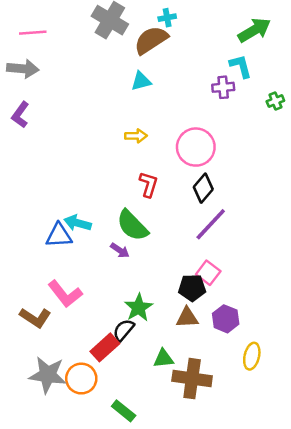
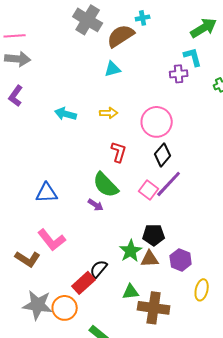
cyan cross: (167, 18) -> (143, 18), moved
pink line: (33, 33) -> (15, 36), moved
cyan arrow: (78, 223) -> (66, 114), moved
pink square: (208, 273) -> (149, 190), moved
green star: (139, 308) -> (131, 251), moved

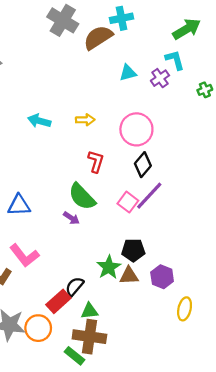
cyan cross: (143, 18) -> (122, 18), size x1.5
cyan triangle: (113, 69) -> (128, 73), moved
purple cross: (179, 74) -> (160, 78), turned -30
green triangle: (131, 292) -> (89, 311), moved
brown cross: (154, 308) -> (89, 337), moved

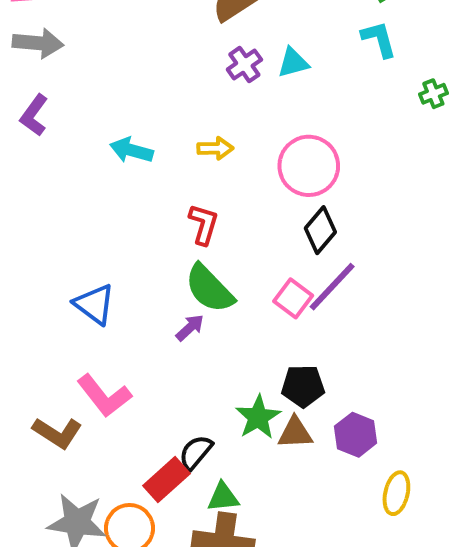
purple cross: (160, 78) -> (244, 65), moved
red L-shape: (96, 161) -> (204, 224), moved
blue triangle: (19, 205) -> (94, 304), turned 40
purple arrow: (71, 218) -> (190, 328), turned -77

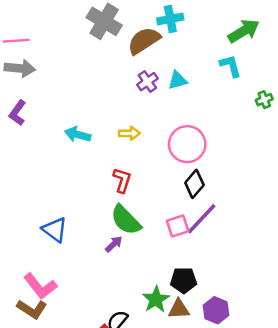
pink square: (293, 298) -> (178, 226), turned 35
pink L-shape: (104, 396) -> (40, 286), moved

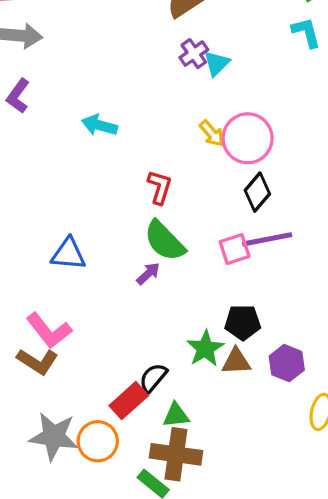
cyan triangle: (178, 80) -> (217, 63), moved, turned -30
yellow arrow: (129, 133) -> (212, 133), moved, turned 50
purple line: (202, 219) -> (267, 239), turned 36
blue triangle: (55, 230) -> (68, 254), turned -32

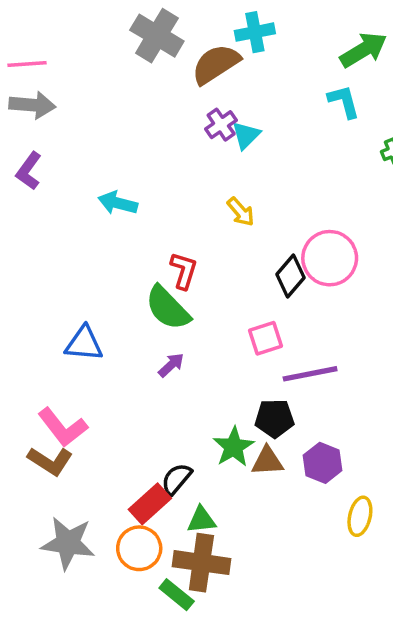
pink circle: (248, 138) -> (330, 258), moved
purple line: (267, 239) -> (310, 374), moved
green semicircle: (165, 241) -> (168, 308), moved
orange circle: (98, 441) -> (139, 548), moved

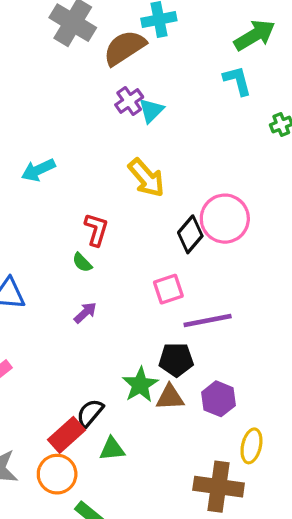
cyan arrow: (118, 203) -> (38, 170), turned -40
yellow arrow: (241, 212) -> (146, 178), size x1.5
green semicircle: (168, 308) -> (82, 262), size x0.5
brown cross: (201, 563) -> (219, 487), moved

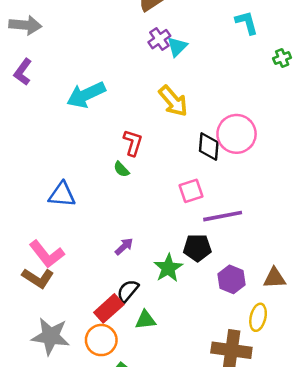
cyan arrow: (38, 170) -> (86, 95), size x1.4
black diamond: (190, 234) -> (209, 147), turned -36
purple arrow: (85, 313) -> (124, 246), moved
brown triangle: (170, 397) -> (274, 278), moved

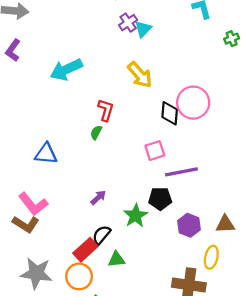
green semicircle: (121, 169) -> (96, 132), turned 72

